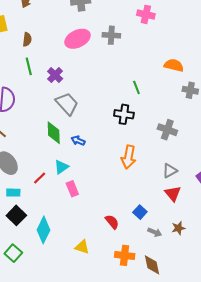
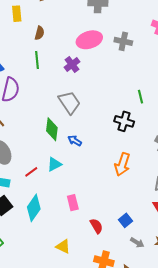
purple cross: (55, 75) -> (72, 65), moved
pink rectangle: (72, 189) -> (73, 203), moved
cyan diamond: (43, 230) -> (34, 208), moved

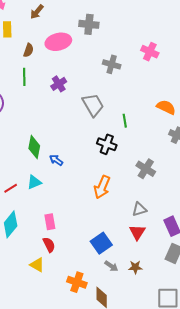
pink ellipse: (89, 40) -> (58, 42), moved
gray trapezoid: (69, 103) -> (93, 105), moved
blue square: (125, 220) -> (101, 243), size x1.5
red semicircle: (96, 226) -> (49, 245), moved

